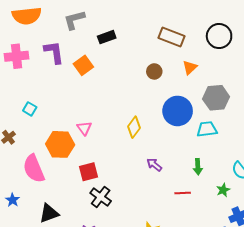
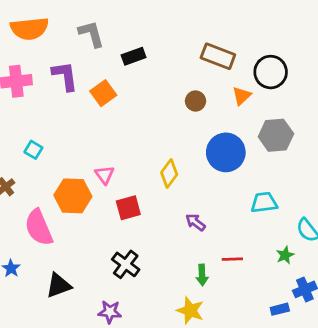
gray L-shape: (74, 20) -> (91, 34), turned 90
black circle: (219, 36) -> (271, 72), moved
cyan trapezoid: (207, 129) -> (264, 202), moved
green arrow: (198, 167) -> (202, 275), moved
red square: (88, 172) -> (128, 208), moved

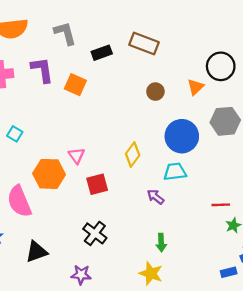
brown rectangle: (218, 56) -> (144, 43), moved
orange square: (103, 93) -> (75, 85), turned -30
cyan trapezoid: (264, 202) -> (175, 172), moved
red line: (232, 259) -> (221, 205), moved

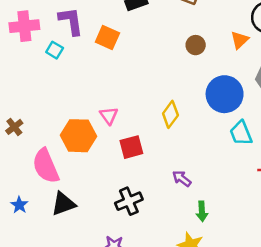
cyan square: (15, 134) -> (55, 50), moved
cyan trapezoid: (175, 172) -> (241, 133), moved, turned -105
purple arrow: (155, 197) -> (182, 179), moved
black cross: (95, 233) -> (129, 201), turned 30
black triangle: (36, 252) -> (63, 204), moved

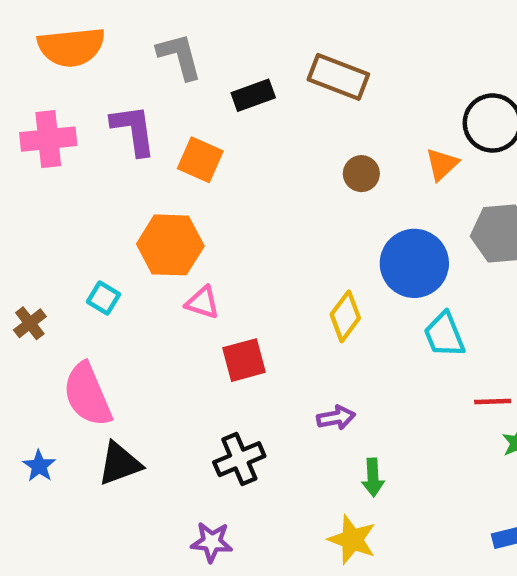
cyan square: (55, 50) -> (104, 298), moved
yellow diamond: (170, 114) -> (345, 316), moved
pink triangle: (109, 116) -> (203, 303), turned -36
orange hexagon: (78, 136) -> (170, 245), moved
purple arrow: (182, 179) -> (336, 418), turned 132

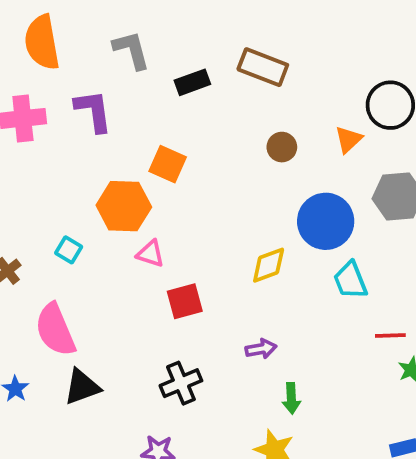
orange semicircle: (71, 47) -> (42, 42), turned 86
orange square: (200, 160) -> (168, 164), moved
yellow diamond: (345, 316) -> (269, 265), turned 33

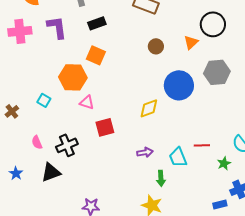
black rectangle: (192, 82) -> (97, 23), moved
cyan trapezoid: (350, 280) -> (178, 157), moved
pink semicircle: (55, 330) -> (37, 142), size x0.5
red line: (390, 336) -> (202, 145), moved
black cross: (181, 383) -> (67, 145), moved

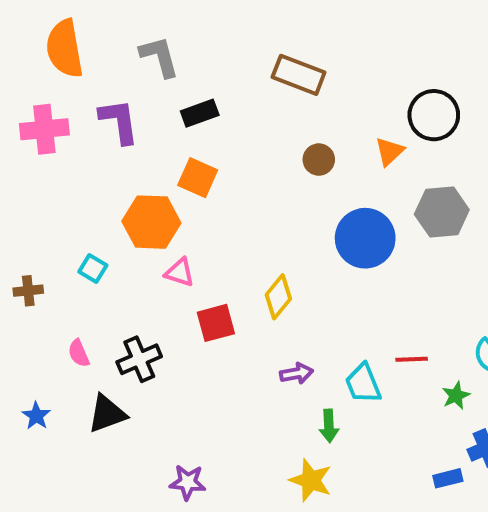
yellow diamond: (149, 108) -> (278, 297), moved, turned -30
brown cross: (12, 111) -> (28, 291), turned 32

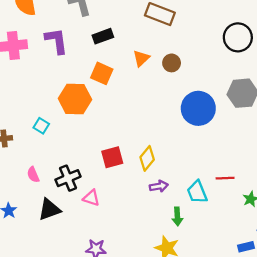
orange triangle: (389, 151) -> (141, 58), moved
pink triangle: (180, 273) -> (91, 198), moved
yellow diamond: (278, 297) -> (147, 158), moved

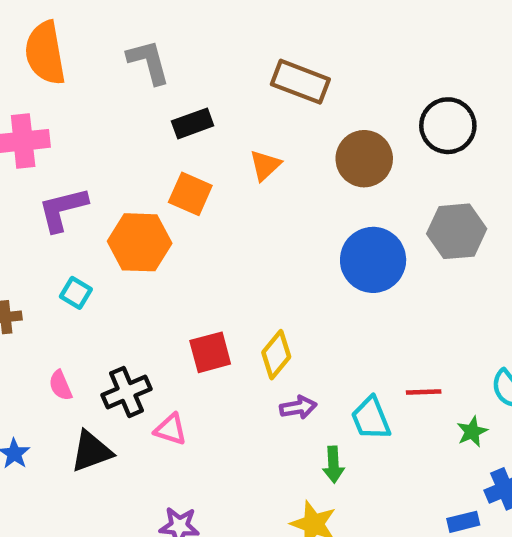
purple L-shape: (56, 41) -> (63, 209), moved, turned -96
brown circle: (172, 63) -> (364, 159), moved, size x1.6

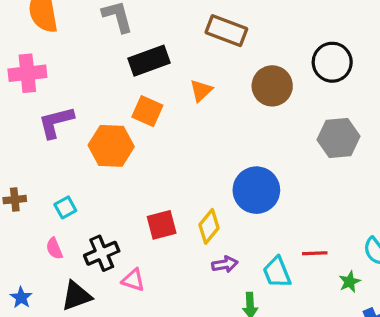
black rectangle: (193, 123) -> (149, 61), size x1.4
blue circle: (373, 260) -> (256, 190), moved
cyan square: (76, 293) -> (65, 207), moved, turned 30

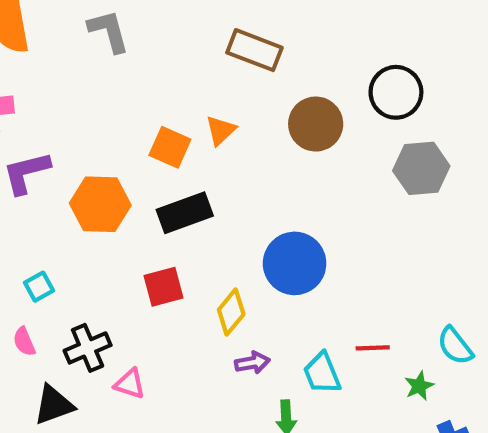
black rectangle: (149, 61) -> (185, 213), moved
orange square: (147, 111) -> (170, 147), moved
gray hexagon: (338, 138) -> (421, 168), moved
red square: (162, 225) -> (164, 287), moved

